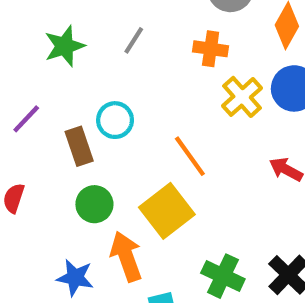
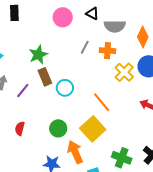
gray line: (134, 40) -> (85, 47), moved
brown rectangle: (79, 146) -> (45, 77), moved

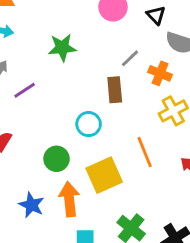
brown rectangle: (45, 77) -> (115, 90), moved
cyan circle: (65, 88) -> (89, 124), moved
orange line: (102, 102) -> (145, 152), moved

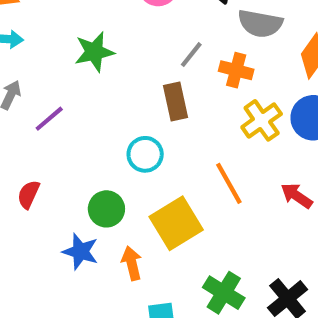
orange arrow: (69, 199) -> (132, 263), size x0.7
blue star: (31, 205) -> (81, 252), moved

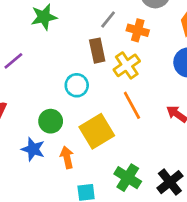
yellow cross: (262, 120) -> (127, 65), moved

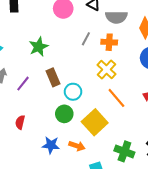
brown rectangle: (97, 51) -> (53, 77), moved
green circle: (51, 121) -> (64, 114), moved
orange arrow: (67, 157) -> (77, 146), turned 133

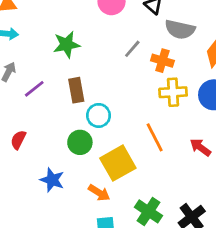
yellow cross: (107, 70) -> (173, 92), moved, turned 30
orange arrow: (77, 146) -> (99, 193), moved

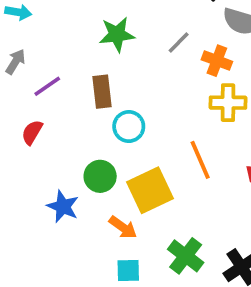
green star: (67, 45) -> (117, 34), moved
red semicircle: (18, 140) -> (32, 132), moved
green circle: (80, 142) -> (100, 176), moved

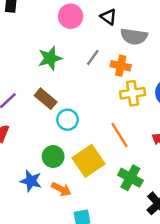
brown rectangle: (102, 92) -> (46, 99), turned -35
orange arrow: (123, 227) -> (61, 189), moved
green cross: (186, 256) -> (130, 178), moved

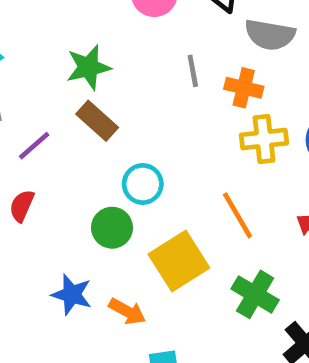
gray line: (93, 57) -> (193, 71), turned -48
green star: (50, 58) -> (88, 67), moved
brown rectangle: (46, 99) -> (97, 121), moved
green circle: (53, 157) -> (112, 228), moved

